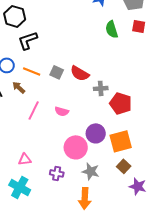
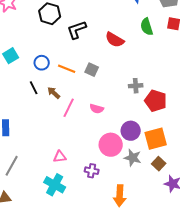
black L-shape: (28, 40) -> (77, 30), moved
red semicircle: (80, 73) -> (115, 40), moved
brown arrow: (19, 87) -> (54, 93), moved
gray star: (91, 171) -> (133, 158), moved

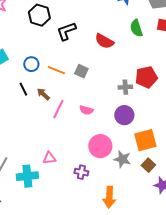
red pentagon: (156, 101) -> (146, 77), moved, turned -30
purple circle: (131, 131) -> (124, 115), moved
cyan cross: (55, 185) -> (27, 176), moved, turned -35

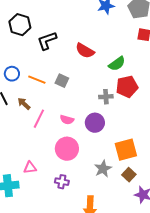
green semicircle: (136, 28) -> (117, 64), moved, turned -108
purple circle: (124, 115) -> (95, 123), moved
pink circle: (100, 146) -> (67, 149), moved
gray star: (122, 159) -> (103, 169), turned 30

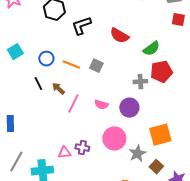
pink circle: (67, 149) -> (114, 139), moved
brown square: (129, 175) -> (156, 167), moved
purple cross: (62, 182) -> (82, 148), moved

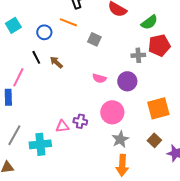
orange line: (71, 65) -> (68, 22), moved
pink line: (73, 104) -> (18, 77), moved
gray star: (137, 154) -> (120, 139), moved

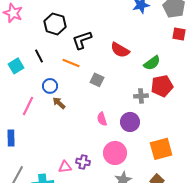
blue circle: (44, 32) -> (50, 86), moved
black line: (36, 57) -> (39, 56), moved
pink line: (18, 77) -> (28, 106), moved
pink semicircle: (99, 78) -> (102, 119), turned 56

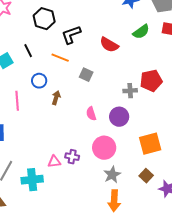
green semicircle: (152, 63) -> (141, 32), moved
brown arrow: (59, 103) -> (56, 98), moved, turned 64
pink line: (28, 106) -> (17, 101), turned -30

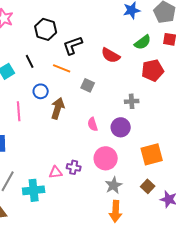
red pentagon: (151, 81) -> (153, 70), moved
brown arrow: (56, 98) -> (58, 108), size x1.5

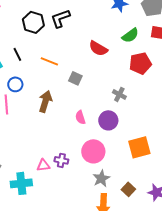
black L-shape: (73, 45) -> (60, 18), moved
blue circle: (41, 91) -> (15, 84), moved
gray cross: (132, 101) -> (119, 94), turned 32
brown square: (148, 186) -> (128, 189), moved

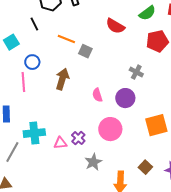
black line: (17, 54) -> (34, 24), moved
gray square: (75, 78) -> (85, 51), moved
purple cross: (61, 160) -> (78, 138), turned 32
gray star: (101, 178) -> (93, 162), moved
cyan cross: (21, 183) -> (34, 133), moved

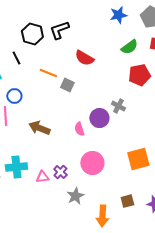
red semicircle: (115, 26) -> (84, 58), moved
brown arrow: (62, 79) -> (39, 128), moved, turned -85
purple circle: (125, 98) -> (99, 118), moved
brown square: (145, 167) -> (127, 201), turned 32

